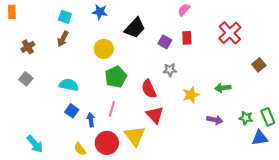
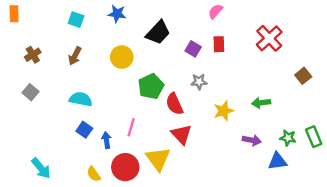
brown arrow: (63, 39) -> (75, 56), moved
green pentagon: (116, 77) -> (151, 86), moved
blue triangle: (260, 138) -> (277, 161), moved

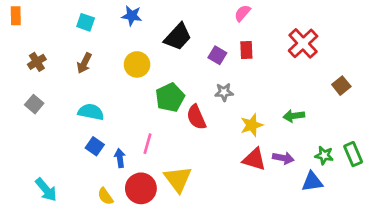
red triangle: (181, 134) -> (254, 159), moved, turned -30

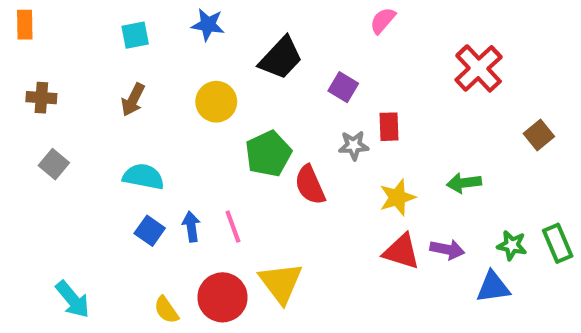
cyan square: (86, 22) -> (135, 35), turned -30
red rectangle: (246, 50) -> (389, 127), moved
brown cross: (37, 62) -> (41, 98), moved, turned 36
pink line: (148, 144) -> (233, 227), turned -36
blue arrow: (120, 158) -> (191, 227), moved

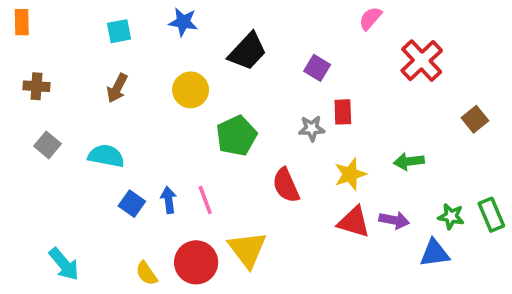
pink semicircle: (383, 21) -> (370, 18), moved
purple square: (343, 87) -> (317, 68), moved
cyan semicircle: (143, 177) -> (106, 156), moved
red semicircle: (310, 185) -> (286, 185), moved

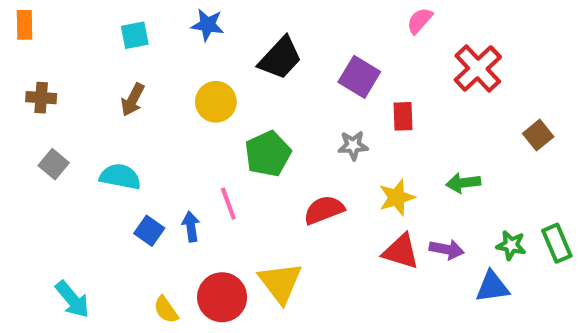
purple square: (317, 68) -> (359, 77), size x1.4
red rectangle: (343, 112) -> (403, 116), moved
red semicircle: (286, 185) -> (324, 210), turned 93
pink line: (205, 200) -> (228, 204), moved

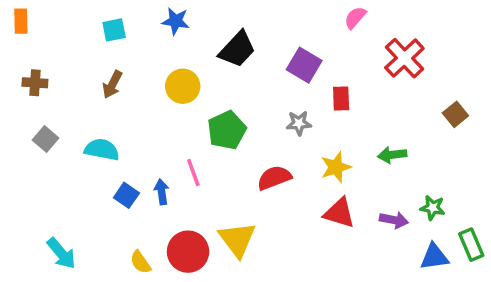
green rectangle: (557, 243) -> (471, 245), moved
purple arrow: (447, 249) -> (394, 220), moved
blue triangle: (492, 287) -> (434, 257), moved

